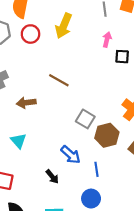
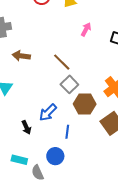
pink arrow: (107, 40) -> (86, 29), moved
brown line: (59, 80) -> (62, 62), moved
blue arrow: (71, 155) -> (48, 112), turned 78

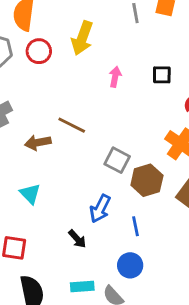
brown line: (62, 62) -> (72, 125), moved

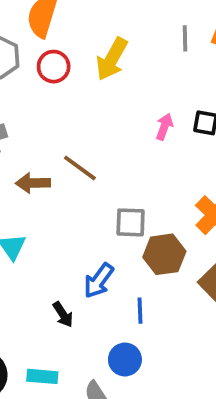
pink arrow: (115, 77) -> (164, 127), moved
gray square: (117, 160) -> (131, 222), turned -35
cyan rectangle: (82, 287) -> (42, 376), moved

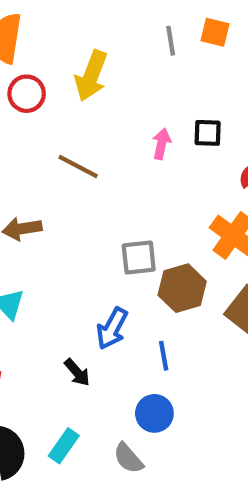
brown line: (80, 168) -> (78, 166), moved
cyan rectangle: (42, 376) -> (64, 446), turned -52

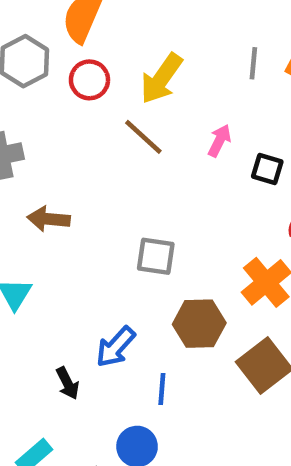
pink arrow: (162, 144) -> (219, 141), moved
brown line: (78, 166) -> (143, 137), moved
gray square: (139, 257) -> (156, 256), moved

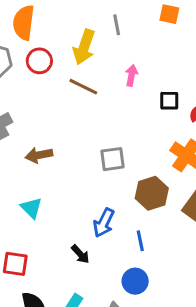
gray line: (253, 63) -> (117, 25), moved
black square: (267, 169) -> (169, 101), moved

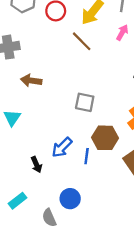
pink arrow: (131, 75) -> (122, 33), moved
blue line: (140, 241) -> (87, 156), moved

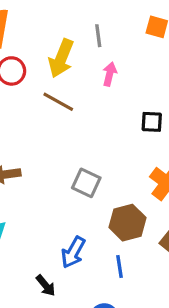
gray square: (85, 102) -> (86, 183), turned 30
blue line: (87, 156) -> (120, 267), moved

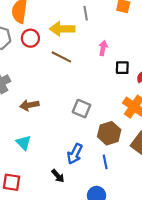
yellow arrow: (61, 58) -> (62, 29), turned 70
pink arrow: (110, 74) -> (103, 48), moved

